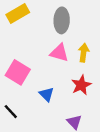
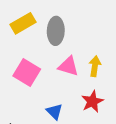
gray ellipse: (62, 20) -> (56, 31), moved
pink square: (18, 72) -> (27, 72), moved

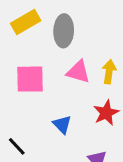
pink square: (27, 72) -> (30, 79), turned -32

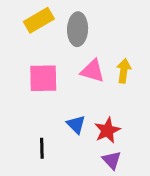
red star: (106, 113) -> (107, 130), moved
black line: (17, 146) -> (42, 148), moved, turned 42

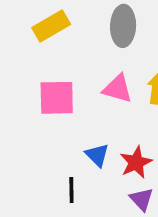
gray ellipse: (78, 29) -> (123, 26), moved
black line: (42, 148) -> (71, 190), moved

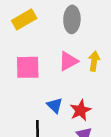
pink triangle: (118, 89) -> (68, 61), turned -45

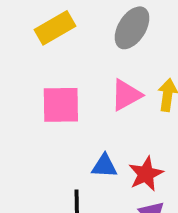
gray ellipse: (72, 19) -> (132, 28), turned 30
blue triangle: (55, 105) -> (104, 166), turned -42

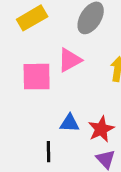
pink triangle: (126, 95) -> (70, 60), moved

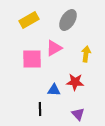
red star: (101, 129) -> (75, 82), moved, turned 30

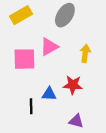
black line: (40, 109) -> (31, 106), moved
purple triangle: (78, 114) -> (76, 121), turned -32

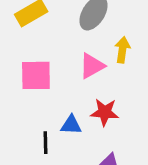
pink triangle: (49, 47) -> (92, 66), moved
yellow arrow: (85, 53) -> (122, 50), moved

